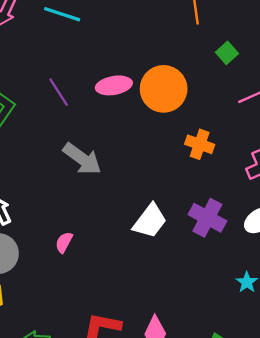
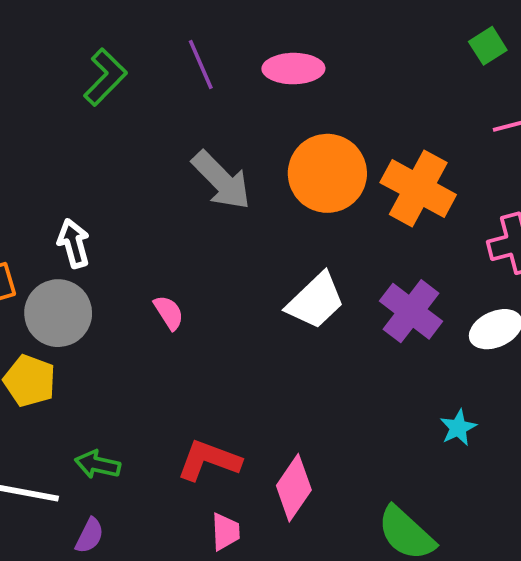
orange circle: (164, 89) -> (327, 173), moved
orange cross: (200, 144) -> (418, 189), size x1.5
pink semicircle: (64, 242) -> (169, 313), turned 110

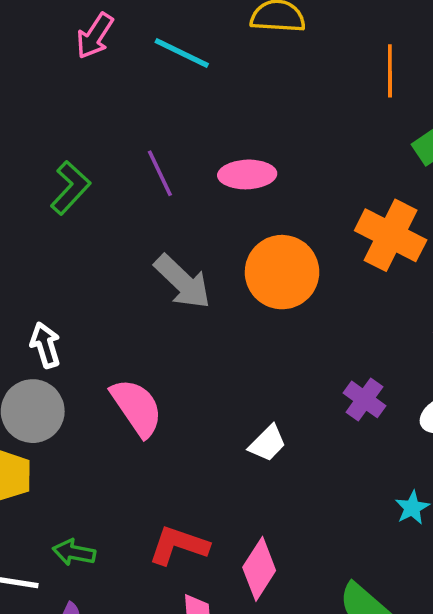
orange cross: (418, 189) -> (391, 235), moved
white trapezoid: (316, 301) -> (267, 443), moved, size x0.7
purple cross: (411, 311) -> (365, 399), size x0.7
pink semicircle: (169, 313) -> (137, 408), size x1.8

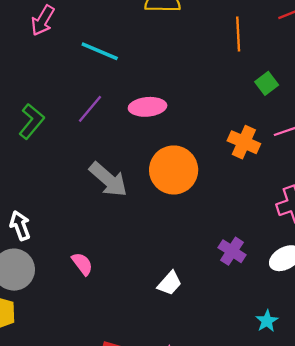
cyan line: (182, 53) -> (100, 51), moved
purple line: (160, 173) -> (90, 109), turned 68
orange cross: (391, 235) -> (244, 142), size x0.7
pink semicircle: (137, 408) -> (82, 264), size x0.6

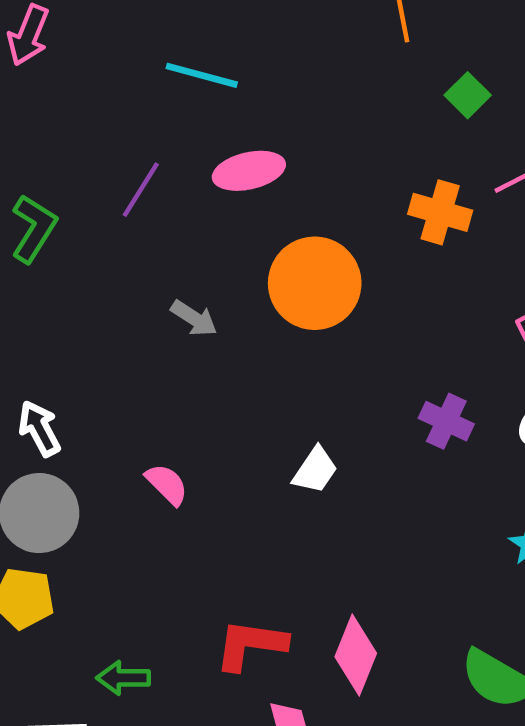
cyan line: (100, 51) -> (202, 75), moved
gray arrow: (108, 179) -> (194, 318), size x0.6
white trapezoid: (170, 283) -> (315, 470), moved

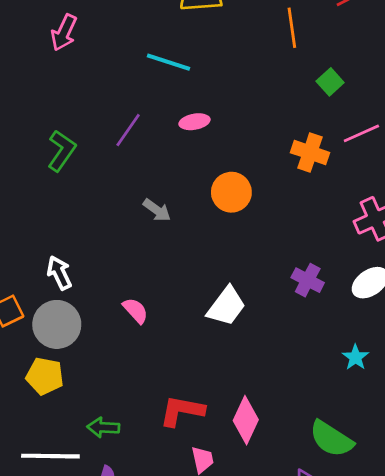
pink ellipse: (249, 171) -> (194, 122), size x0.7
orange circle: (315, 283) -> (231, 192), size x0.7
white trapezoid: (315, 470) -> (226, 306), size x1.4

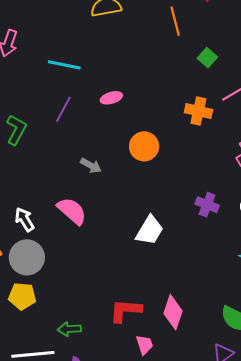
cyan line: (169, 62) -> (64, 65), moved
pink semicircle: (135, 311) -> (72, 211), moved, size x1.5

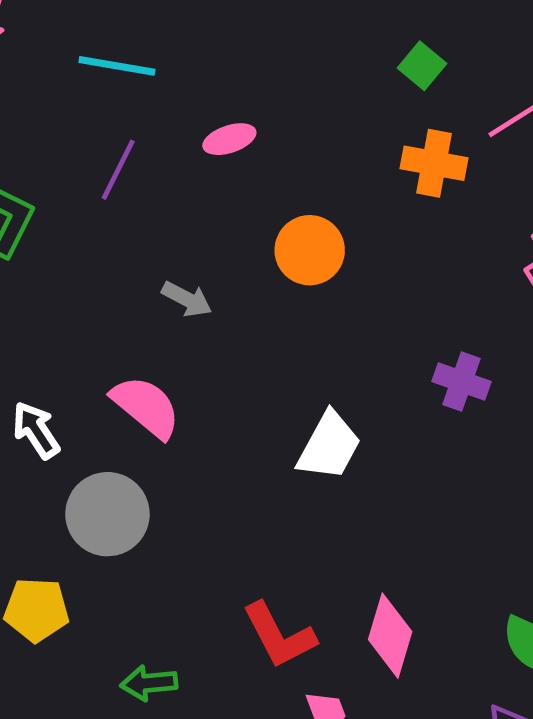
green square: (207, 58) -> (422, 66), moved
gray circle: (27, 257) -> (107, 514), moved
red L-shape: (126, 311) -> (279, 635), turned -120

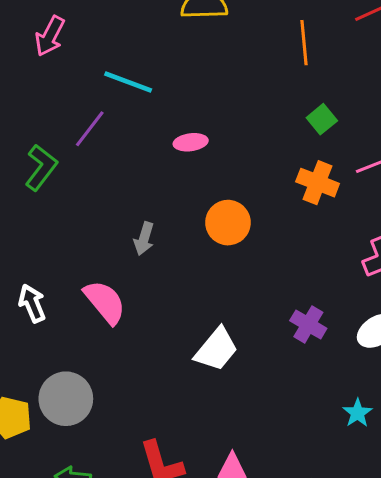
purple line: (118, 170) -> (90, 129), moved
gray arrow: (187, 299) -> (144, 239), turned 68
gray circle: (107, 514) -> (66, 399), moved

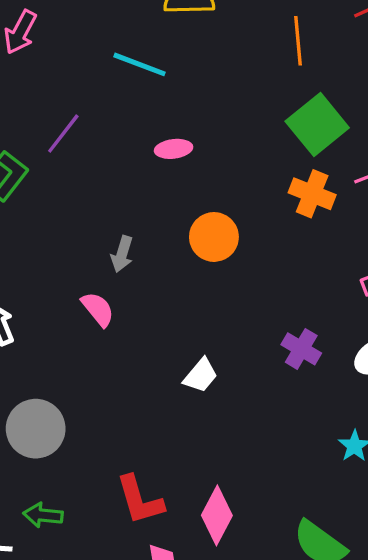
cyan line: (128, 82) -> (140, 64), moved
green square: (322, 119) -> (317, 124), size x1.8
pink semicircle: (105, 302) -> (98, 309), moved, size x0.7
white trapezoid: (216, 349) -> (201, 375), size x0.7

